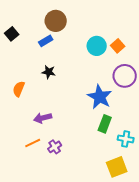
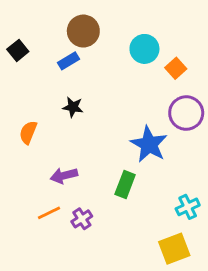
cyan circle: (97, 46) -> (144, 49), moved
green rectangle: (105, 124) -> (125, 185), moved
cyan cross: (126, 139) -> (188, 207), turned -35

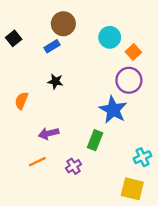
purple circle: (186, 113) -> (129, 80), moved
purple cross: (82, 219) -> (74, 166), moved
yellow square: (174, 249) -> (132, 189), turned 35

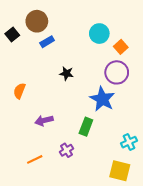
brown circle: (63, 24) -> (37, 21), moved
black star: (55, 81) -> (67, 73), moved
orange line: (37, 162) -> (35, 159), moved

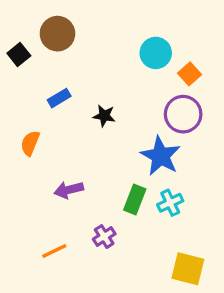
blue rectangle: (47, 42) -> (59, 98), moved
cyan cross: (129, 142) -> (170, 203), moved

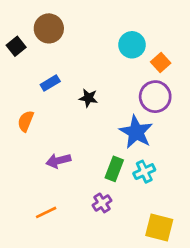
purple cross: (104, 237) -> (102, 203), moved

